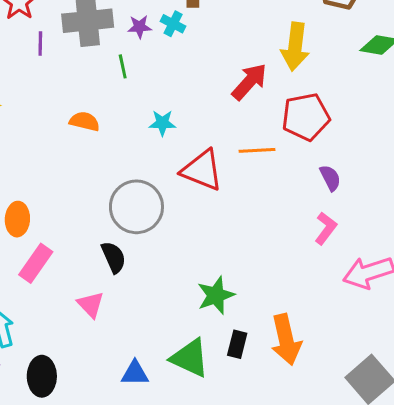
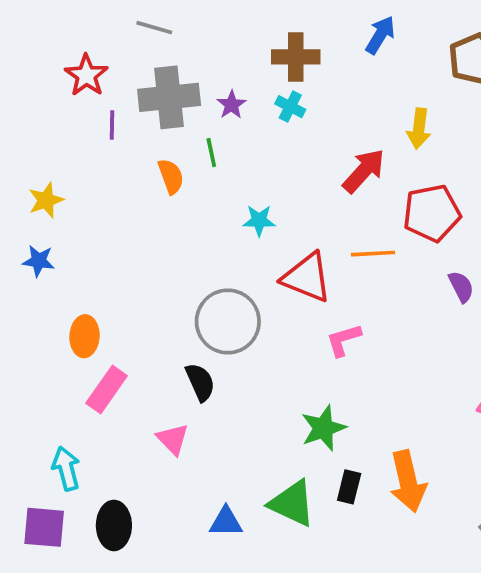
cyan cross: (173, 24) -> (290, 107), moved
purple star: (140, 27) -> (231, 105), turned -30
yellow arrow: (295, 47) -> (419, 129), size x0.7
orange semicircle: (85, 121) -> (171, 176), moved, turned 56
pink L-shape: (326, 228) -> (344, 340), moved, turned -144

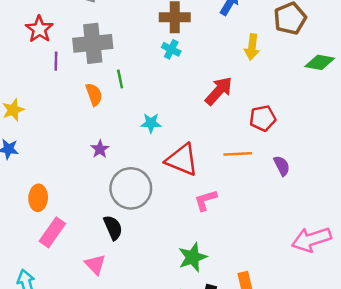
purple star: (231, 105) -> (100, 149), moved
yellow arrow: (419, 129) -> (252, 47), moved
red pentagon: (432, 213) -> (263, 118), size x0.7
orange line: (373, 254) -> (238, 154), moved

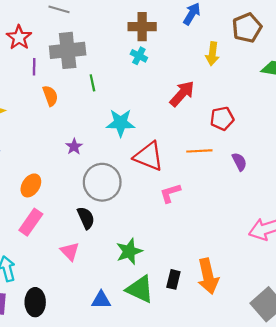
orange semicircle: (94, 94) -> (50, 96), moved
cyan star: (151, 123) -> (121, 123), size x1.5
orange ellipse: (38, 198) -> (31, 185), moved, turned 30
green star: (193, 257) -> (129, 251), moved

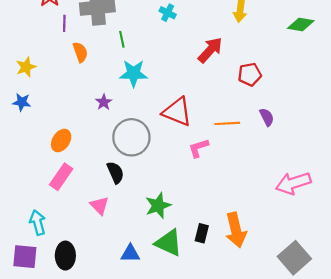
cyan star: (121, 123) -> (134, 73), moved
orange line: (199, 151) -> (227, 123), moved

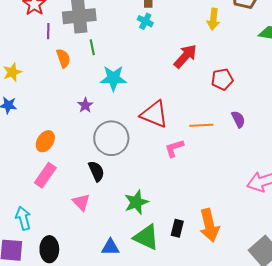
green line: (122, 39) -> (92, 47), moved

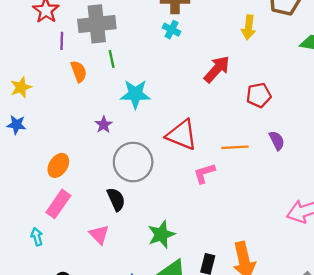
cyan arrow: (23, 218) -> (37, 237), moved, size x0.7

